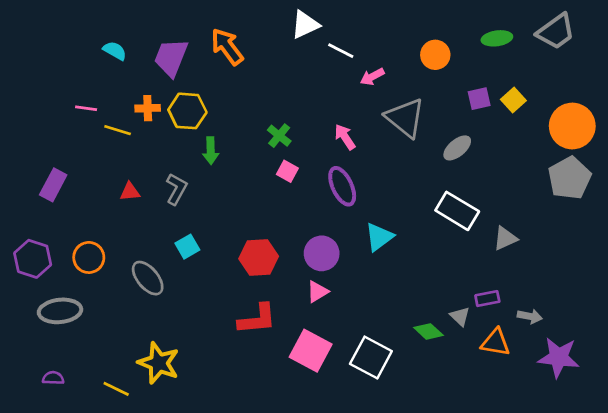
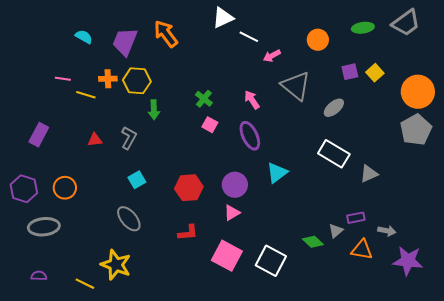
gray ellipse: (148, 278) -> (129, 219), moved
gray triangle: (460, 316) -> (336, 231), turned 35
red L-shape: (257, 319) -> (188, 233), size x0.7

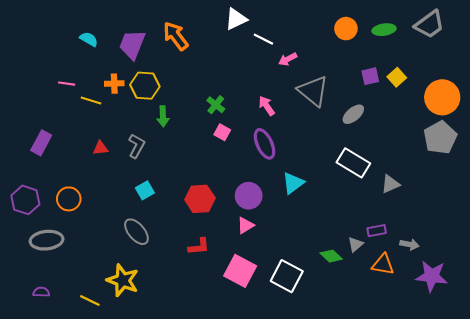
orange circle: (318, 40) -> (346, 29), moved

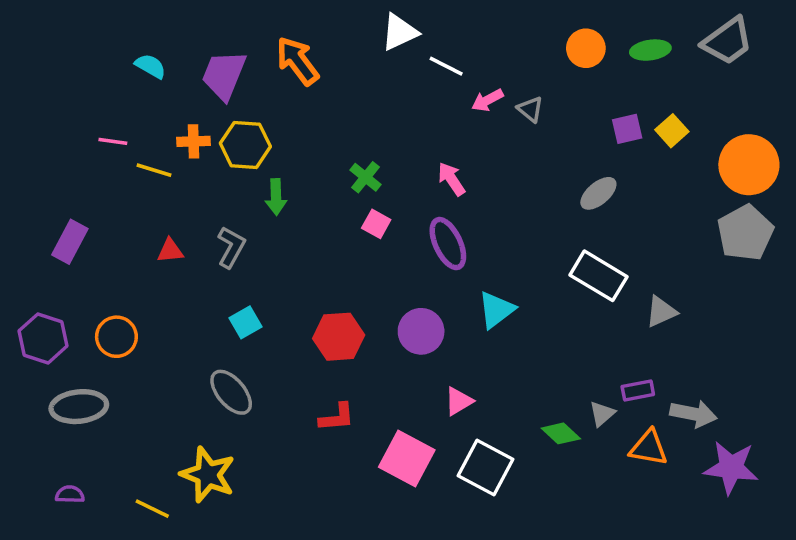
gray triangle: (313, 91) -> (530, 109), moved, size x0.5
pink triangle: (245, 225) -> (459, 401), moved
gray arrow: (409, 244) -> (693, 414), size x1.4

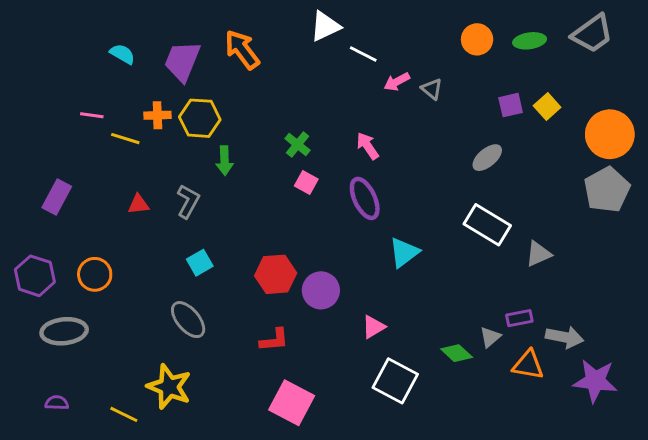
purple circle: (421, 331) -> (321, 290), moved
pink square: (407, 459) -> (292, 403), moved

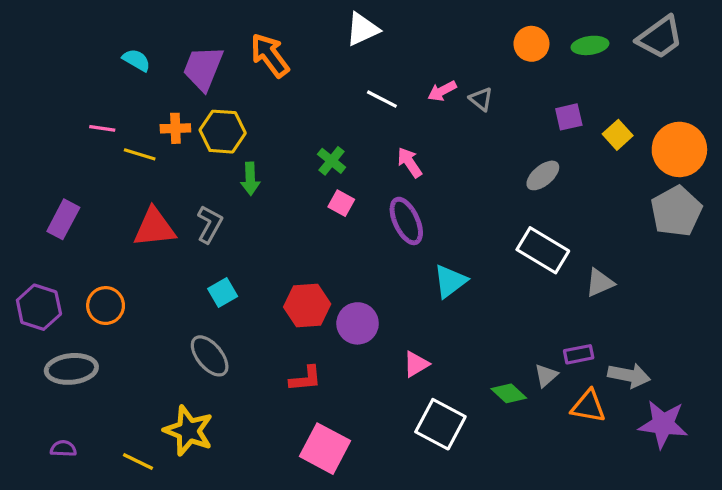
white line: (363, 54) -> (382, 99), moved
yellow square: (547, 107) -> (618, 135), moved
red triangle: (138, 204) -> (154, 227), size x1.8

